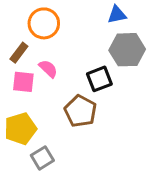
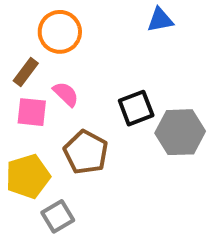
gray hexagon: (127, 50) -> (180, 132), moved
brown pentagon: (80, 111) -> (86, 152), moved

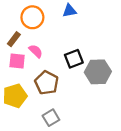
blue triangle: (160, 20) -> (69, 11), moved
gray square: (58, 216) -> (51, 118), moved

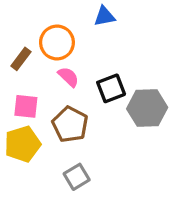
orange circle: (32, 17) -> (57, 42), moved
pink semicircle: (36, 51) -> (68, 77), moved
pink square: (17, 61) -> (26, 106), moved

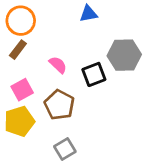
orange circle: (57, 42) -> (21, 21), moved
pink square: (26, 106) -> (22, 90), turned -35
gray hexagon: (147, 108) -> (124, 55), moved

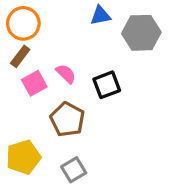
gray hexagon: (124, 55) -> (141, 33), moved
pink square: (22, 90) -> (34, 83), moved
yellow pentagon: (19, 121) -> (23, 157), moved

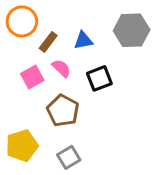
blue triangle: (100, 16) -> (83, 40), moved
brown rectangle: (20, 56) -> (48, 42), moved

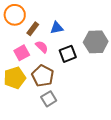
gray hexagon: (132, 30) -> (96, 42), moved
yellow pentagon: (22, 146) -> (15, 78), moved
gray square: (69, 157) -> (49, 99), moved

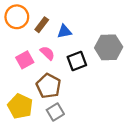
brown rectangle: (33, 29) -> (42, 25), moved
yellow pentagon: (15, 78) -> (20, 106), moved, turned -30

